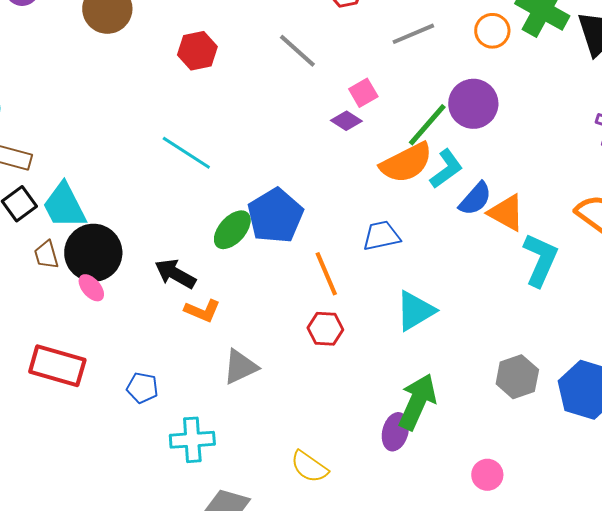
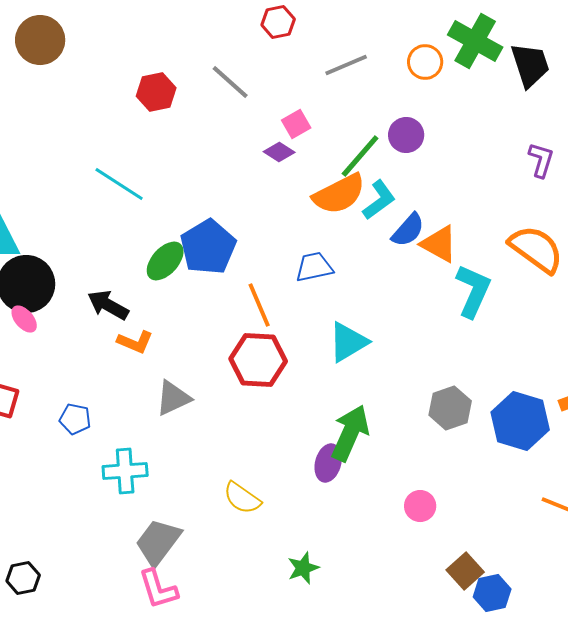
red hexagon: (197, 51) -> (156, 92), moved
purple circle: (473, 104) -> (406, 135), size x0.7
red hexagon: (325, 329) -> (258, 360), size x1.6

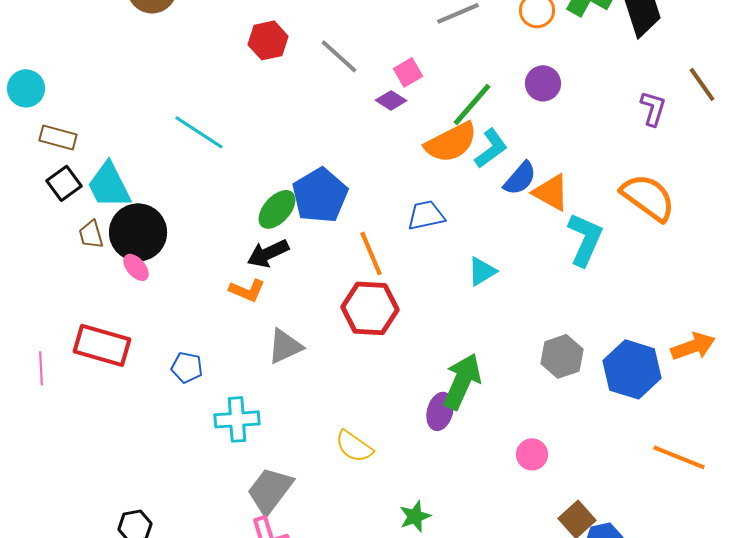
gray line: (230, 82) -> (339, 56), moved
purple circle: (406, 135) -> (543, 83), moved
cyan line: (119, 184) -> (199, 132), moved
black arrow: (108, 305) -> (268, 253), moved, turned -54
cyan triangle: (348, 342) -> (482, 271), moved, size x0.7

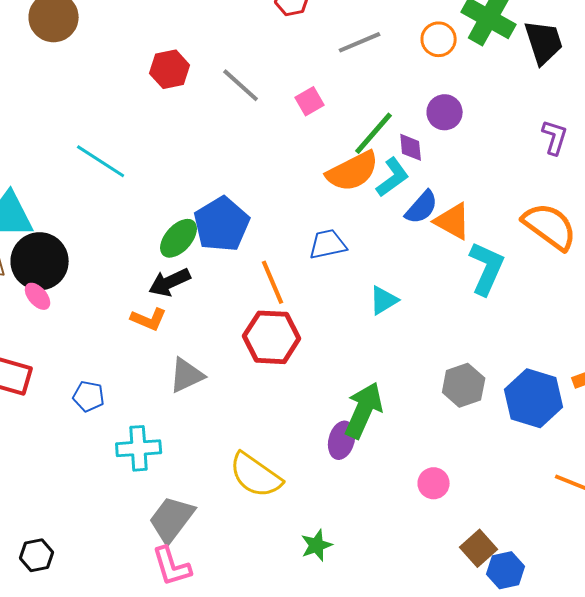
purple diamond: (391, 100) -> (411, 147), moved, turned 52
yellow semicircle: (354, 446) -> (256, 475), size x1.4

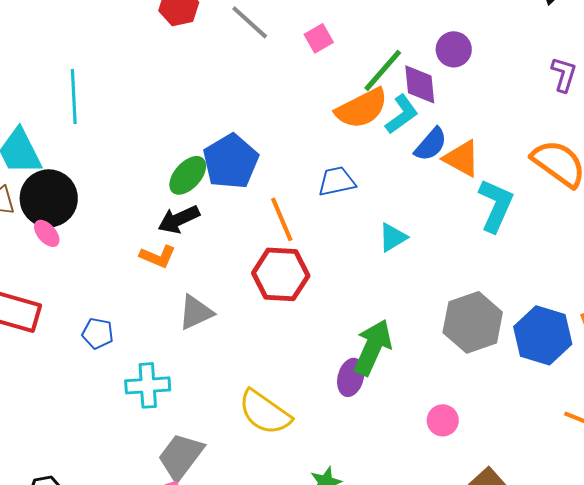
purple diamond: (411, 147) -> (420, 84), size x1.4
cyan line: (101, 161) -> (74, 96), moved, turned 54
gray hexagon: (464, 385) -> (473, 322), size x1.4

